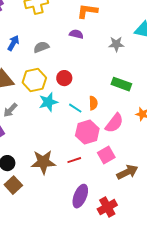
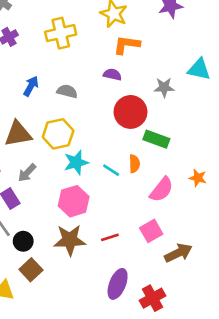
gray semicircle: (41, 47) -> (67, 91), turned 35
red circle: (64, 78) -> (130, 112), moved, size x1.6
green rectangle: (121, 84) -> (156, 139), moved
pink hexagon: (87, 132) -> (74, 201), moved

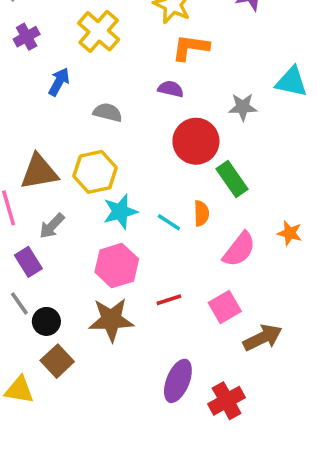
yellow cross: (61, 33) -> (99, 31), turned -36
blue arrow: (31, 86) -> (59, 82), moved
green rectangle: (156, 139) -> (232, 179), turned 35
red line: (110, 237) -> (169, 300), moved

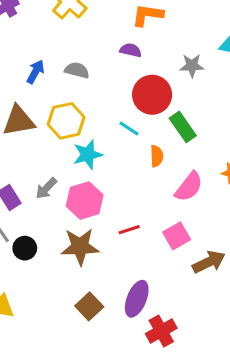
blue arrow: (59, 82) -> (36, 72), moved
cyan line: (169, 222) -> (129, 128), moved
gray arrow: (52, 226) -> (46, 188), moved
brown square: (57, 361) -> (89, 306), moved
red cross: (227, 401) -> (161, 331), moved

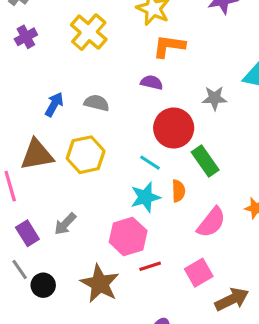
cyan star: (88, 155) -> (145, 197), moved
pink hexagon: (85, 201) -> (128, 236), moved
brown star: (80, 247) -> (100, 284), turned 30

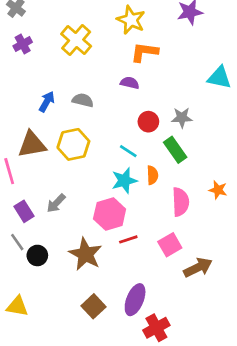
gray star: (215, 98) -> (182, 118), moved
red circle: (174, 128) -> (148, 122), size x0.6
pink semicircle: (211, 222) -> (181, 202), turned -40

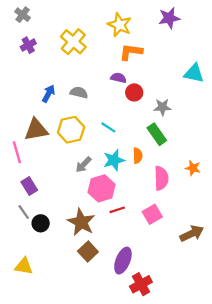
red circle: (148, 122) -> (134, 92), moved
cyan line: (128, 151) -> (108, 127), moved
gray arrow: (56, 203) -> (83, 165), moved
brown arrow: (198, 268) -> (192, 233), moved
brown square: (94, 306) -> (88, 251), moved

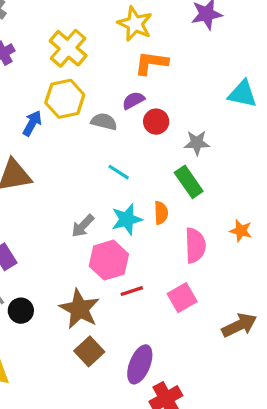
purple semicircle: (118, 78) -> (133, 100), turned -42
gray semicircle: (79, 92) -> (104, 122), moved
yellow hexagon: (71, 130) -> (65, 99), moved

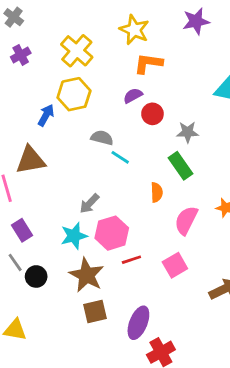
gray semicircle: (104, 122) -> (102, 138), moved
cyan star: (127, 219) -> (74, 236), moved
pink semicircle: (195, 245) -> (186, 220), turned -152
brown square: (89, 351) -> (95, 312), turned 30

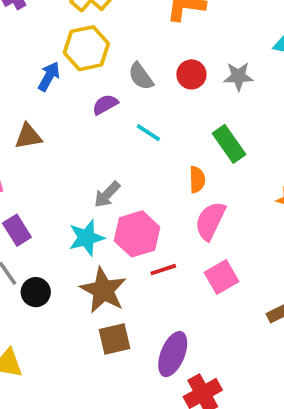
purple semicircle: (133, 96) -> (105, 104), moved
gray star: (188, 132) -> (238, 76), moved
gray semicircle: (102, 138) -> (141, 76), moved, turned -140
brown triangle: (31, 160) -> (28, 136), size x0.7
pink semicircle: (186, 220) -> (210, 221), moved

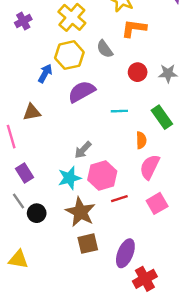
gray semicircle: (141, 76) -> (105, 49), moved
purple semicircle: (105, 104) -> (82, 92), size x1.6
cyan line: (148, 133) -> (119, 111), moved, turned -35

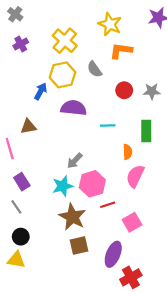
purple semicircle: (82, 92) -> (74, 108), turned 35
green rectangle: (162, 117) -> (146, 131), turned 35
pink square: (157, 203) -> (132, 222), moved
black circle: (37, 213) -> (21, 237), moved

